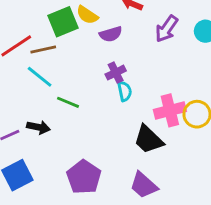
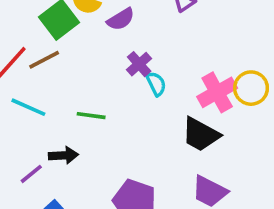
cyan line: (40, 77) -> (28, 107), moved

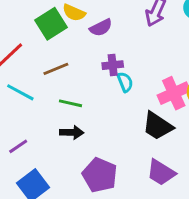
brown line: (44, 60) -> (56, 69), moved
purple cross: (139, 64) -> (113, 65), turned 30
black arrow: (63, 155) -> (72, 132), moved

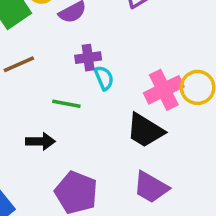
green line: (70, 103) -> (66, 104), moved

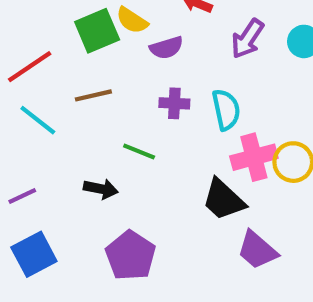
cyan semicircle: (104, 78) -> (226, 110), moved, size x1.4
purple trapezoid: (151, 187) -> (257, 250), moved

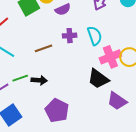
brown line: (93, 95) -> (43, 48), moved
green line: (139, 152) -> (20, 78), moved, turned -35

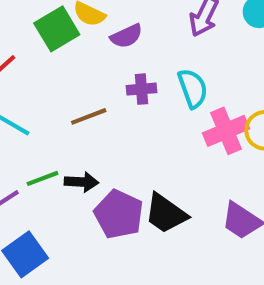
black trapezoid: (98, 79) -> (166, 214), moved
purple pentagon: (57, 110) -> (119, 214), moved

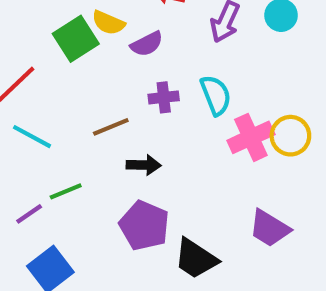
black arrow: (81, 182) -> (144, 165), moved
black trapezoid: (166, 214) -> (196, 259), moved

